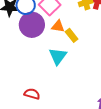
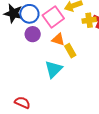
purple circle: (32, 25) -> (33, 34), size x0.6

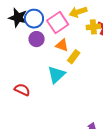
yellow rectangle: (70, 51) -> (74, 57), turned 64
red semicircle: (22, 103) -> (22, 90), moved

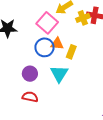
blue circle: (34, 19) -> (44, 47), moved
purple circle: (37, 39) -> (30, 74), moved

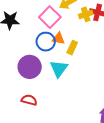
purple circle: (30, 74) -> (30, 67), size x1.5
red semicircle: (30, 97) -> (29, 100), moved

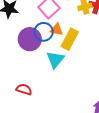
yellow rectangle: (72, 48) -> (70, 39), size x1.5
purple circle: (30, 67) -> (30, 39), moved

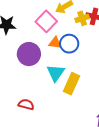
blue circle: (44, 32) -> (69, 44), moved
yellow rectangle: (70, 39) -> (72, 84), moved

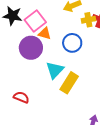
pink square: (46, 21) -> (35, 21), moved
orange triangle: (55, 43) -> (45, 33), moved

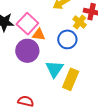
yellow cross: (88, 20) -> (80, 22), moved, turned -32

